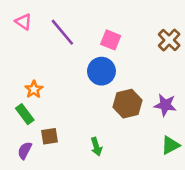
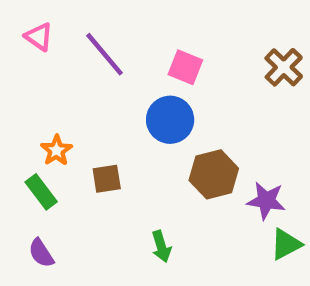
purple star: (165, 105) -> (266, 201), moved
brown square: (49, 136) -> (107, 179), moved
purple semicircle: (25, 151) -> (41, 253), turned -60

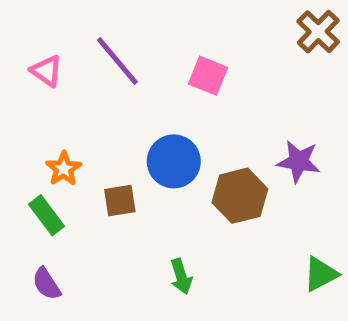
pink triangle: (39, 37) -> (46, 71), moved
brown cross: (284, 67) -> (318, 32), moved
blue circle: (170, 120) -> (174, 161), moved
purple star: (266, 201) -> (299, 161), moved

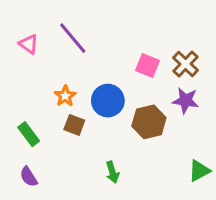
brown cross: (318, 32) -> (186, 64), moved
pink square: (208, 76) -> (147, 66), moved
orange star: (64, 169) -> (65, 96), moved
brown square: (120, 201) -> (74, 125), turned 30

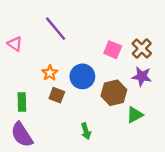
pink triangle: (29, 44) -> (15, 44), moved
green rectangle: (29, 134) -> (22, 102), turned 36
green triangle: (199, 171) -> (135, 115), moved
purple semicircle: (29, 177) -> (22, 135), size x1.6

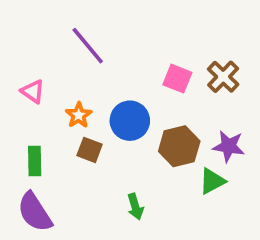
pink triangle: (15, 44) -> (33, 91), moved
purple star: (142, 76) -> (229, 146), moved

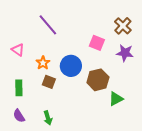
brown cross: (223, 77) -> (123, 26), moved
purple star: (229, 146) -> (125, 53), moved
green arrow: (135, 207) -> (48, 118), moved
purple semicircle: (35, 212) -> (19, 116), size x0.6

